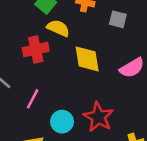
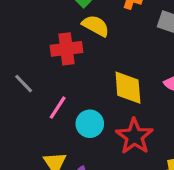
yellow diamond: (87, 59) -> (128, 88), moved
cyan circle: (62, 122) -> (90, 124), moved

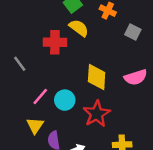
pink line: (58, 108) -> (40, 96), moved

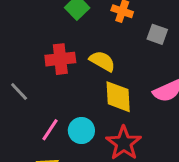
yellow semicircle: (79, 28) -> (102, 61), moved

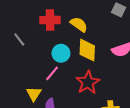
pink line: (50, 130) -> (52, 73), moved
cyan circle: (81, 131) -> (61, 53), moved

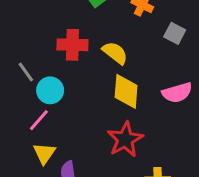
cyan circle: (61, 53) -> (50, 90), moved
pink line: (52, 73) -> (39, 120), moved

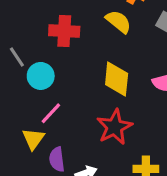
yellow semicircle: (115, 53) -> (119, 22), moved
pink line: (39, 120) -> (51, 113), moved

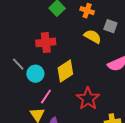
yellow semicircle: (119, 22) -> (93, 36), moved
yellow diamond: (117, 79) -> (65, 71), moved, turned 60

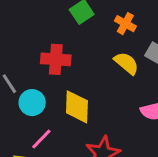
yellow diamond: (65, 71) -> (77, 107), turned -65

